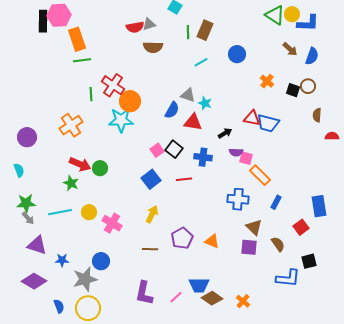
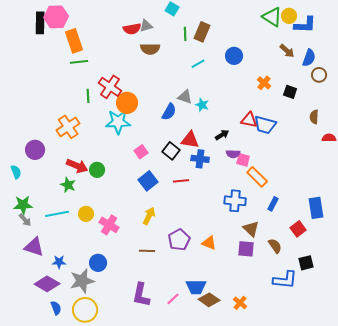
brown circle: (308, 86) -> (319, 75), moved
red triangle: (193, 122) -> (190, 140), moved
purple circle: (27, 137) -> (35, 150), moved
pink square: (157, 150) -> (141, 152), moved
purple diamond: (34, 281) -> (47, 284), moved

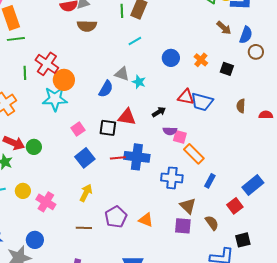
blue circle: (234, 56) -> (171, 58), moved
brown semicircle: (314, 117) -> (241, 106), moved
black square: (171, 151) -> (108, 128), turned -30
blue cross: (200, 159) -> (137, 157), moved, size x1.4
blue rectangle: (316, 208) -> (253, 185), turned 60

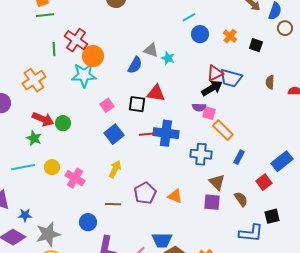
cyan line: (135, 41) -> (189, 17), moved
red triangle: (186, 97) -> (215, 73), turned -36
black arrow: (159, 112) -> (212, 88), moved, size x1.5
blue circle: (35, 240) -> (88, 222), moved

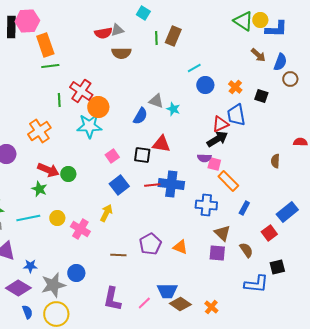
blue trapezoid: (231, 78) -> (236, 115), moved, turned 65
brown semicircle: (270, 82) -> (275, 161), moved
yellow arrow: (115, 169) -> (106, 213), moved
blue circle: (88, 222) -> (76, 273), moved

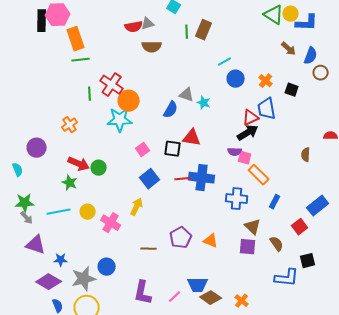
orange cross: (39, 131) -> (70, 125), size x0.7

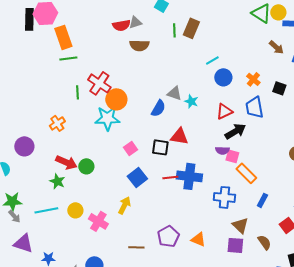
red triangle: (251, 118) -> (224, 111), moved

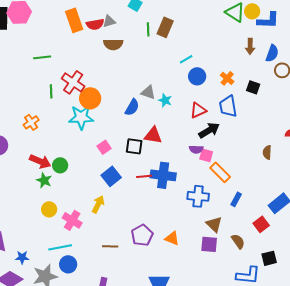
orange rectangle: (63, 37) -> (74, 20), moved
brown arrow: (276, 47) -> (250, 46), turned 49
green star: (57, 181) -> (44, 180), moved
cyan line: (46, 210) -> (60, 247), moved

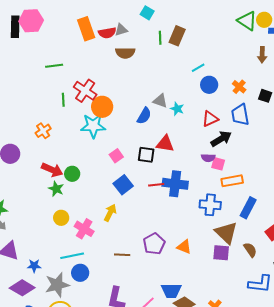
orange rectangle: (220, 172) -> (232, 181), turned -55
blue rectangle: (236, 199) -> (248, 208), size x1.5
brown triangle: (214, 224) -> (226, 233), size x1.4

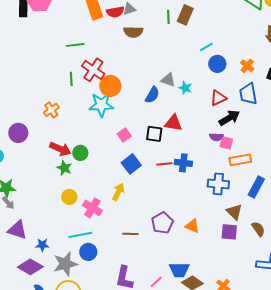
green line: (54, 66) -> (75, 45), moved
blue cross: (175, 184) -> (183, 163), size x0.7
brown triangle: (226, 233) -> (234, 212), size x0.7

